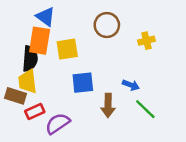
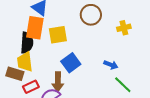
blue square: (83, 83) -> (71, 63), turned -30
brown arrow: (108, 105) -> (58, 82), moved

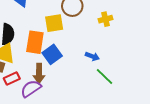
orange rectangle: (35, 28) -> (35, 42), moved
yellow square: (58, 35) -> (54, 23), moved

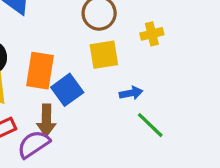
yellow square: (54, 23) -> (104, 55), moved
blue arrow: (92, 56) -> (131, 93), turned -32

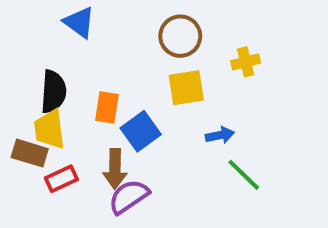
orange rectangle: (40, 71) -> (107, 107), size x0.7
purple semicircle: (34, 144) -> (129, 197), moved

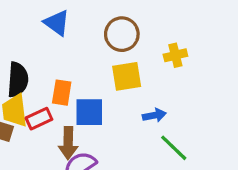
blue triangle: (79, 22) -> (57, 23), moved
blue square: (141, 131) -> (89, 112), turned 36
red rectangle: (61, 179) -> (39, 119), moved

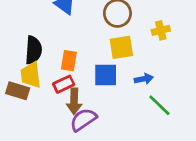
blue square: (89, 112) -> (106, 75), moved
red rectangle: (39, 119) -> (64, 84), moved

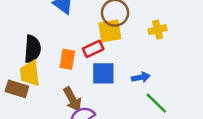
yellow square: (121, 47) -> (110, 31), moved
red rectangle: (64, 84) -> (93, 49), moved
brown arrow: (74, 101) -> (72, 99), turned -30

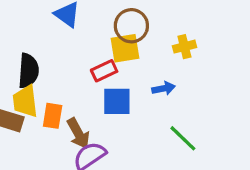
orange rectangle: (67, 59) -> (53, 116), moved
blue arrow: (141, 77) -> (164, 88), moved

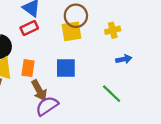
red rectangle: (104, 71) -> (29, 28), moved
blue arrow: (164, 88) -> (124, 59), moved
orange rectangle: (53, 116) -> (28, 68), moved

